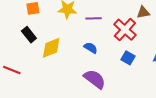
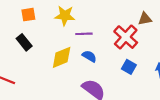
purple line: (94, 18) -> (84, 34), moved
yellow diamond: (51, 48) -> (62, 57), moved

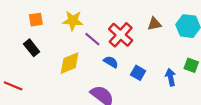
purple line: (84, 34) -> (92, 39), turned 42
red cross: (126, 37) -> (121, 35), moved
blue semicircle: (89, 56) -> (111, 62), moved

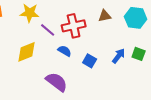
red cross: (121, 35) -> (74, 26), turned 35
blue arrow: (171, 77) -> (119, 56), moved, turned 49

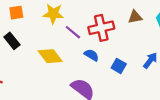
yellow diamond: (27, 52) -> (50, 56), turned 75

